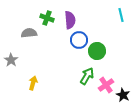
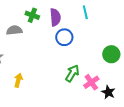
cyan line: (121, 15) -> (85, 12), moved
green circle: (97, 51) -> (111, 54), moved

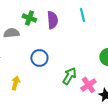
blue circle: (64, 37) -> (39, 58), moved

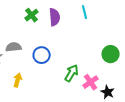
green cross: (29, 18) -> (32, 15), turned 32
gray semicircle: (11, 33) -> (14, 47), moved

